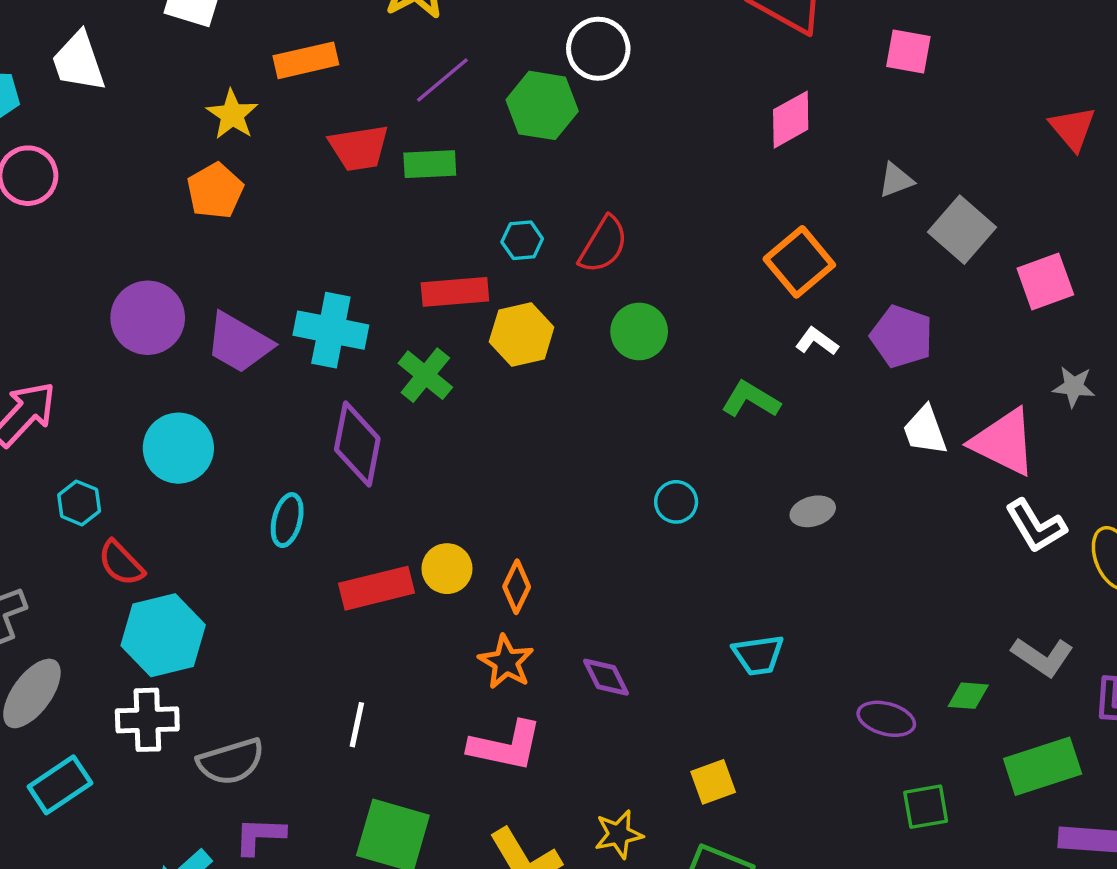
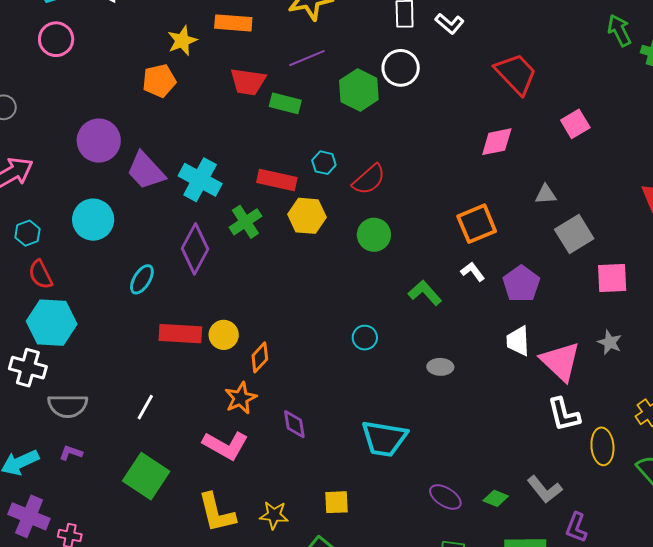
pink square: (908, 51) -> (575, 124), turned 32
cyan trapezoid: (758, 655) -> (384, 438), size x1.5
purple L-shape: (260, 836) -> (71, 453), size x0.7

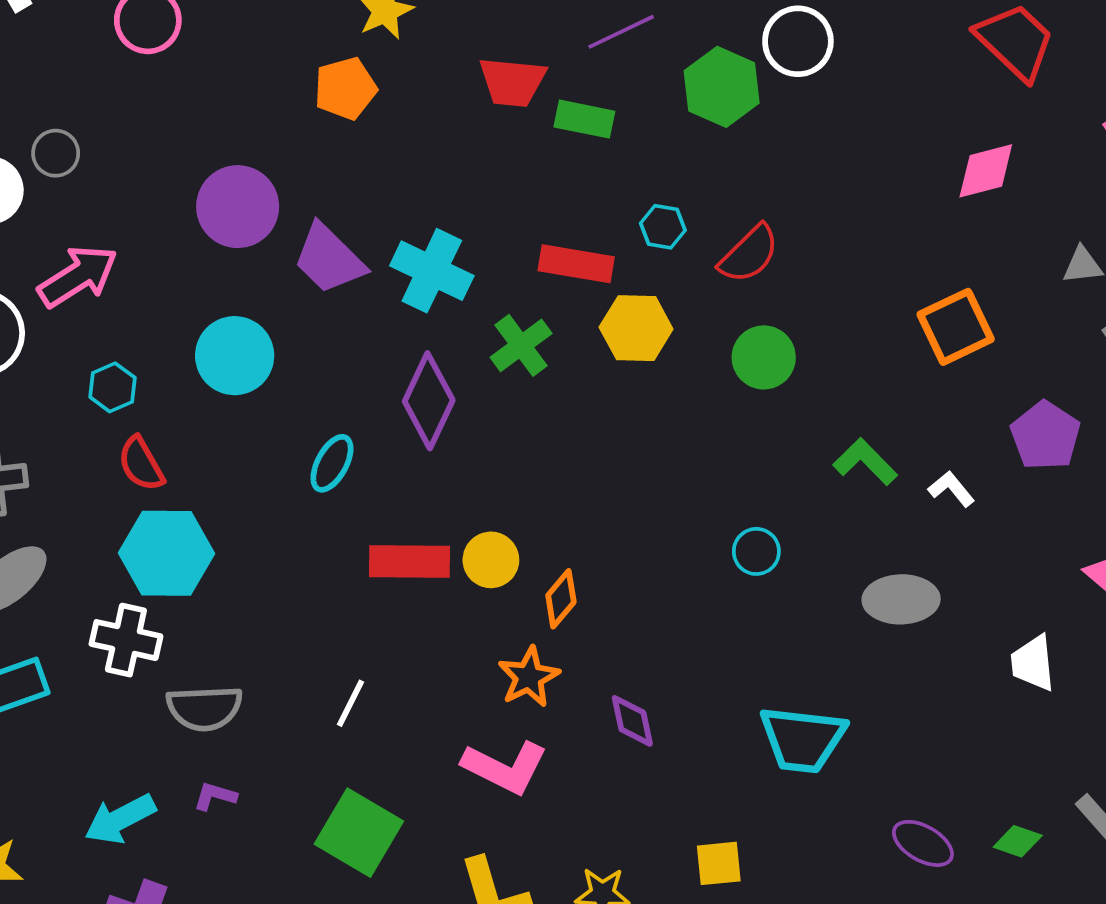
white L-shape: (473, 272) -> (951, 489), moved
white trapezoid: (518, 341) -> (1033, 663), moved
gray ellipse: (440, 367) -> (901, 599), size x1.5

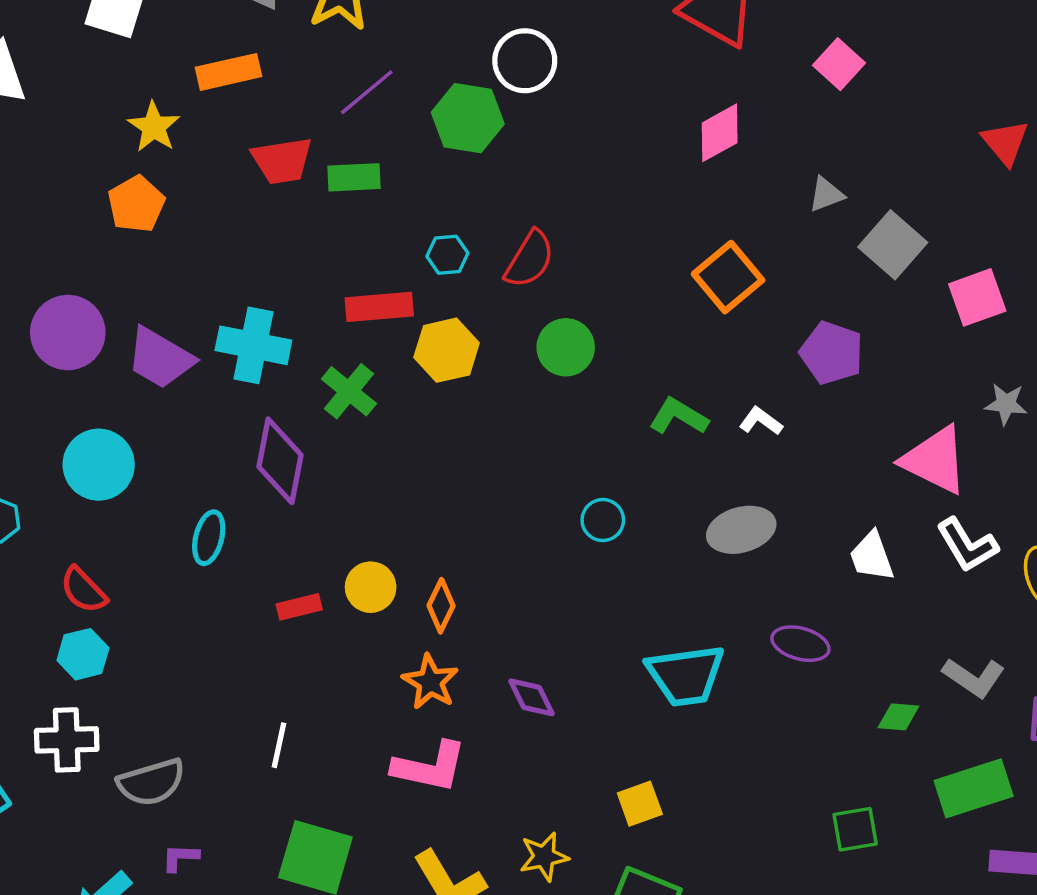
red semicircle: (141, 464) -> (83, 590), moved
cyan hexagon: (166, 553) -> (83, 654), size x0.6
red rectangle: (409, 561) -> (299, 607), size x0.6
purple ellipse: (923, 843) -> (800, 644), moved

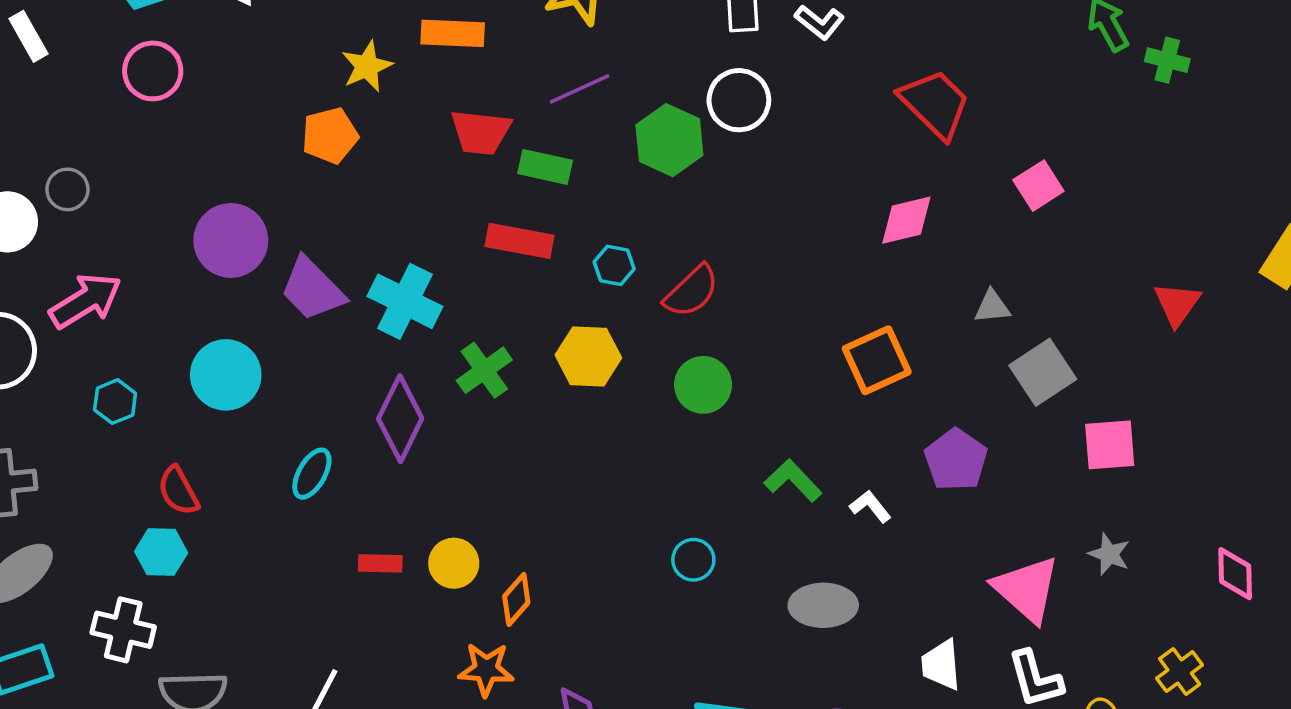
red rectangle: (379, 307) -> (520, 241), moved
orange star: (430, 682) -> (486, 669), turned 30

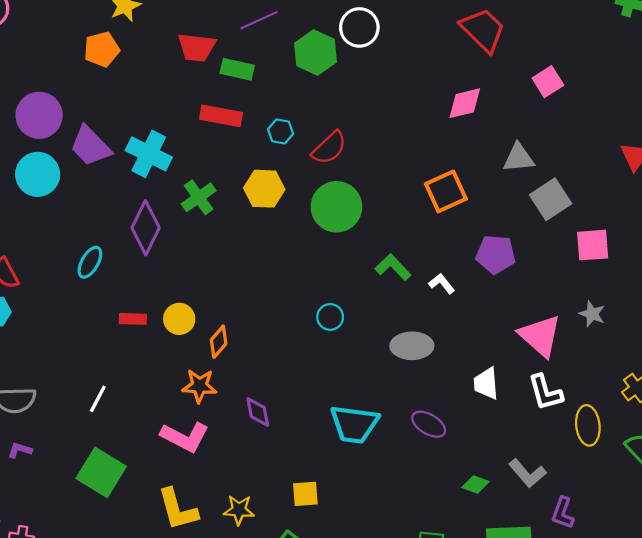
gray triangle: (992, 307) -> (519, 158), size x1.4
cyan circle: (226, 375) -> (38, 174), moved
green circle: (703, 385) -> (336, 207), size x1.4
purple pentagon: (956, 460) -> (496, 254), turned -30

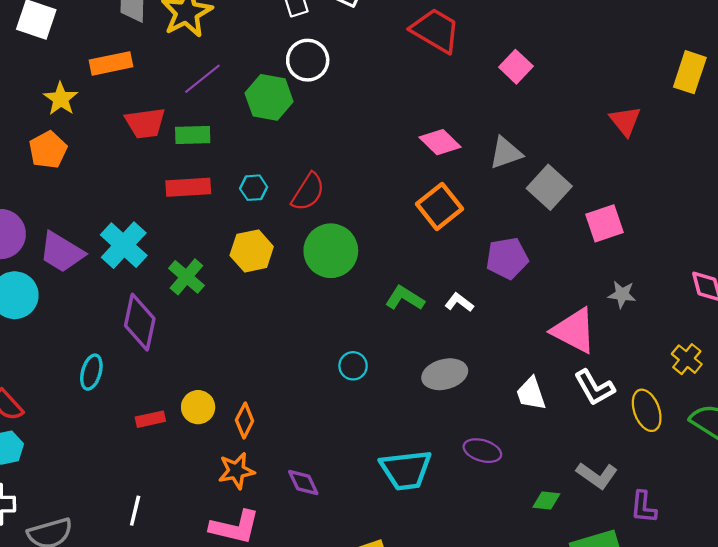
pink diamond: (465, 103) -> (440, 142), moved, turned 72
cyan cross: (149, 154) -> (124, 245), turned 30

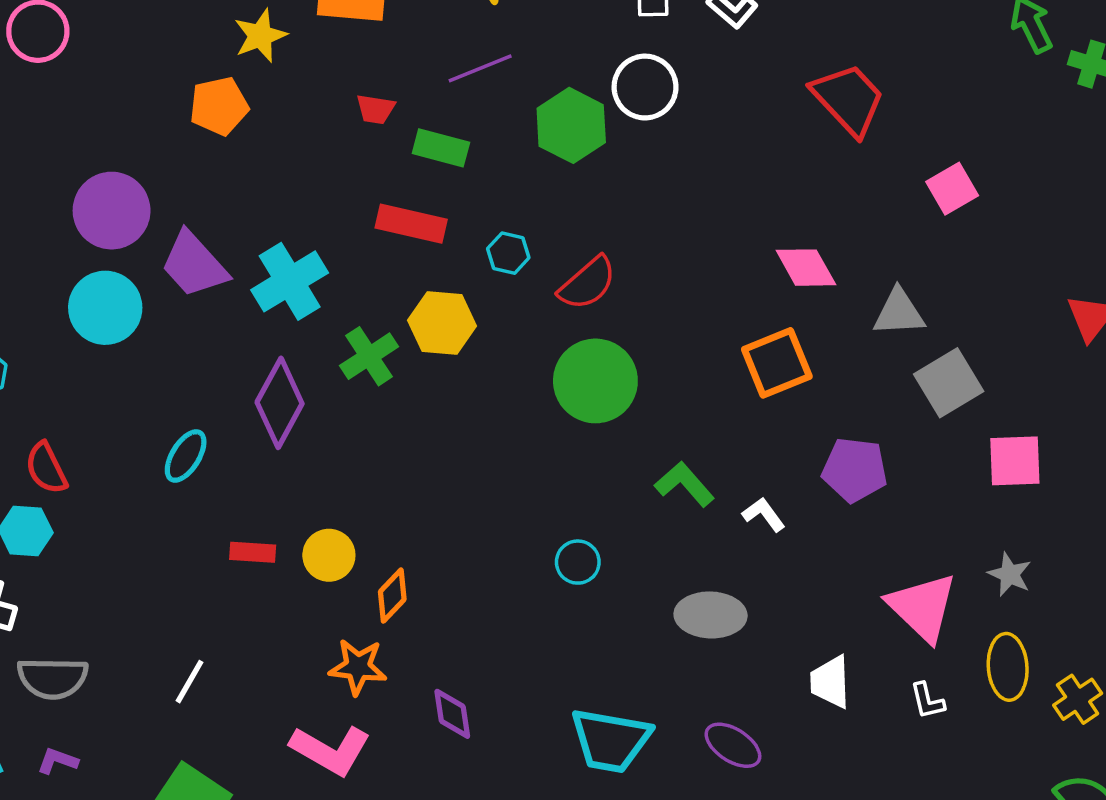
red trapezoid: (145, 123) -> (376, 109), size x0.6
yellow hexagon: (252, 251) -> (442, 323), moved
white L-shape: (594, 388) -> (927, 701), size x0.6
yellow ellipse: (647, 410) -> (1008, 667), moved

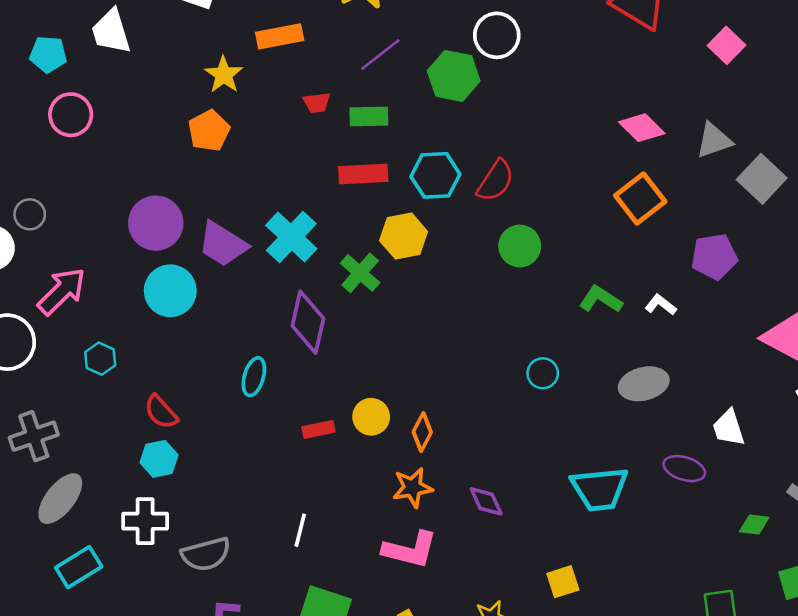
cyan hexagon: (508, 253) -> (435, 175), size x1.6
green circle: (595, 381) -> (520, 246), size x0.7
white trapezoid: (830, 682) -> (729, 428), moved

